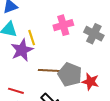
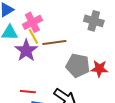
pink cross: (63, 25) -> (32, 22), moved
brown line: (50, 71) -> (54, 43), moved

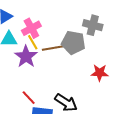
gray pentagon: (78, 66) -> (73, 43), moved
red line: (28, 92) -> (29, 98), turned 42

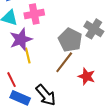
yellow line: (33, 42) -> (28, 56), moved
brown line: (54, 48) -> (64, 62), moved, turned -60

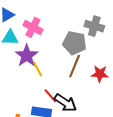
pink cross: (34, 14) -> (33, 27), turned -36
red line: (12, 80) -> (50, 96), moved

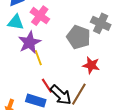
brown line: (75, 66) -> (79, 94), moved
red star: (100, 74) -> (91, 65), moved

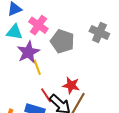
gray pentagon: (79, 37) -> (62, 41), moved
red star: (91, 65) -> (71, 85), moved

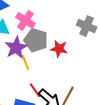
gray pentagon: (62, 41) -> (36, 40), moved
red star: (71, 85) -> (59, 49), moved

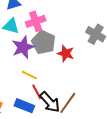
pink cross: (25, 20) -> (36, 21), turned 30
yellow line: (25, 62) -> (29, 75), moved, turned -49

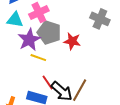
yellow line: (29, 75) -> (38, 58), moved

